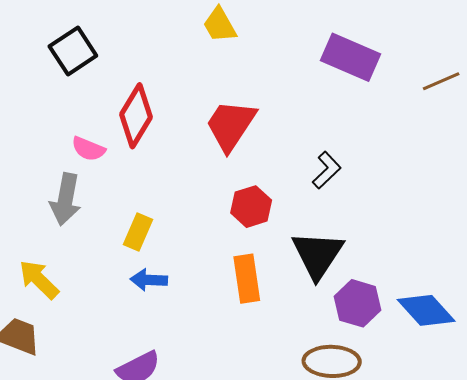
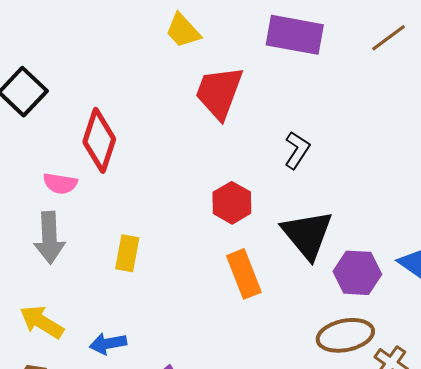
yellow trapezoid: (220, 25) -> (183, 31), moved
red trapezoid: (231, 125) -> (219, 92), moved
blue arrow: (149, 280) -> (108, 344), moved

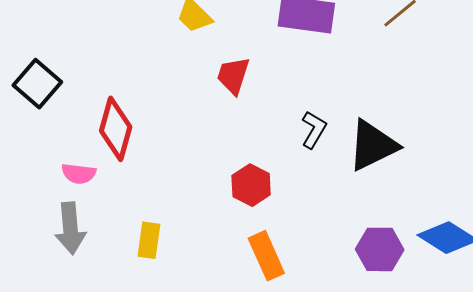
red trapezoid: (219, 92) -> (233, 76), size x0.7
black triangle: (307, 235) -> (373, 145), moved, turned 46

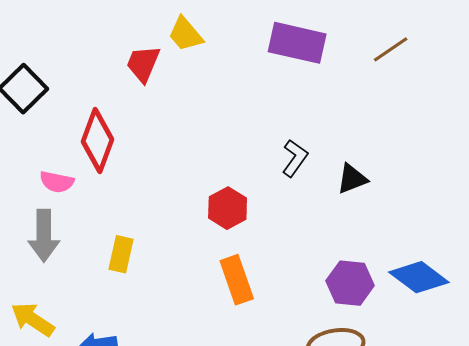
red trapezoid: (233, 76) -> (143, 64), moved
black triangle: (373, 145) -> (352, 179), size x0.6

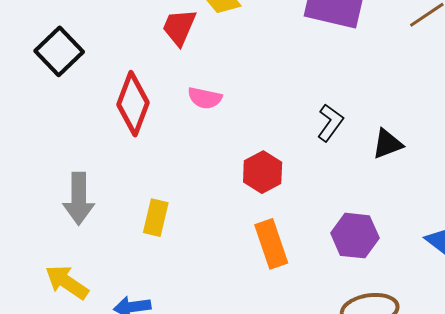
pink semicircle: (57, 182) -> (205, 98), moved
purple hexagon: (350, 283) -> (355, 236), moved

